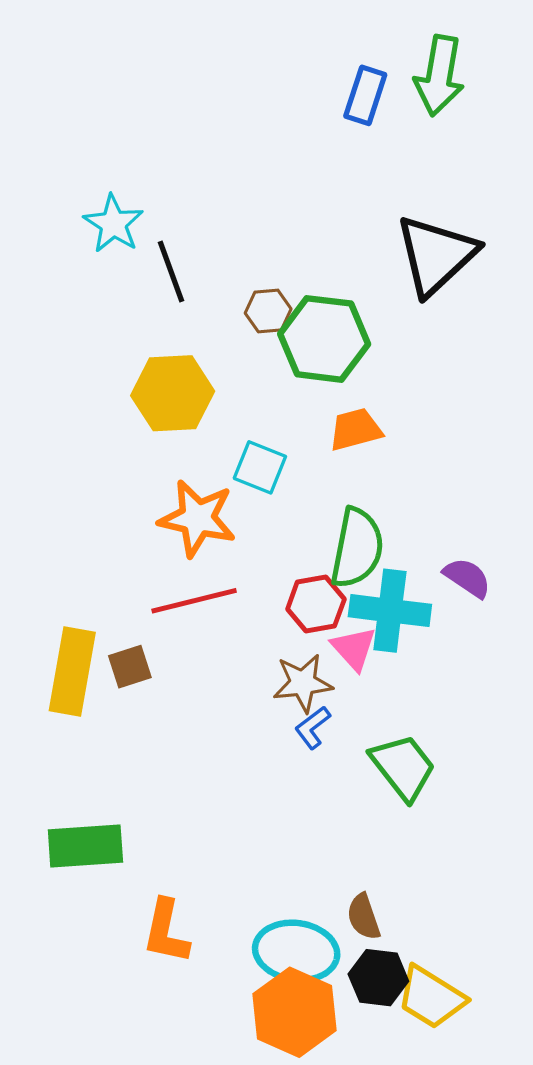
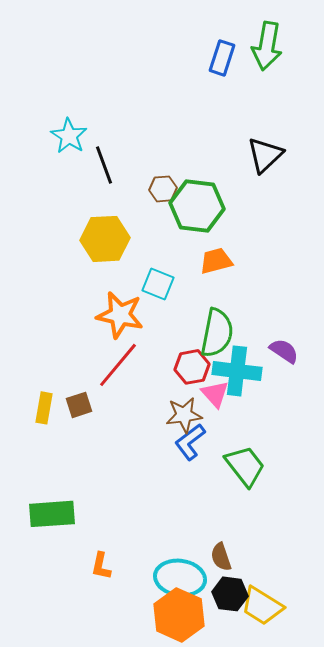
black triangle: (436, 255) -> (265, 155), size x0.7
red line: (194, 601) -> (118, 365), turned -36
yellow rectangle: (72, 671) -> (44, 408), size x0.6
blue L-shape: (313, 727) -> (190, 442), size x1.4
orange L-shape: (166, 932) -> (101, 566), size x0.7

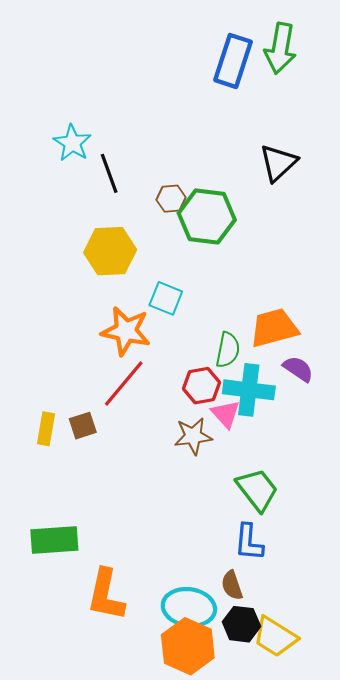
blue rectangle: (222, 58) -> (233, 61), size x1.4
orange trapezoid: (216, 261) -> (274, 328), moved, size x1.4
green semicircle: (217, 333) -> (228, 350), size x0.7
blue L-shape: (190, 442) -> (249, 542), moved, turned -48
orange L-shape: (101, 566) -> (106, 595), size x1.8

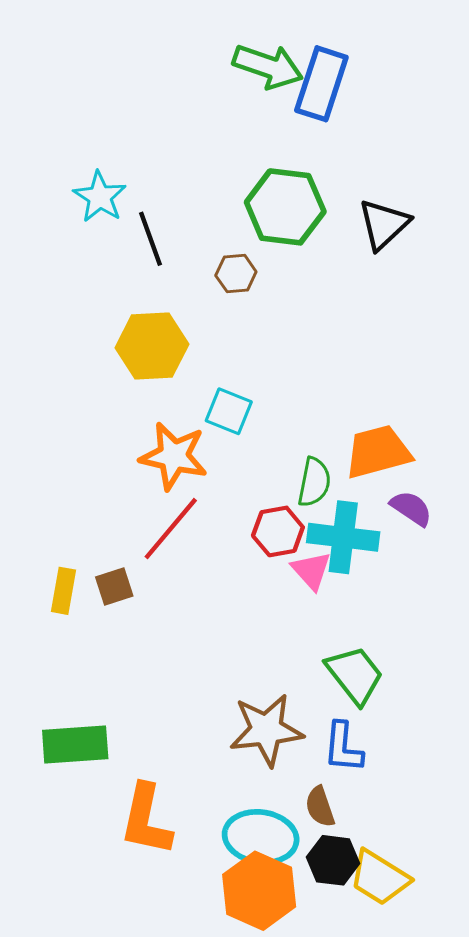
green arrow: (280, 48) -> (268, 66), moved, turned -81
green hexagon: (207, 216) -> (285, 207), moved
brown star: (193, 436) -> (266, 730), moved, size x1.4

